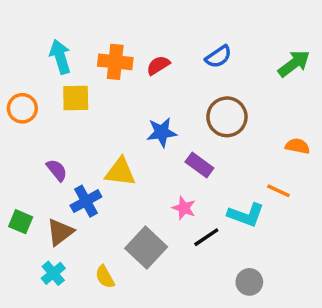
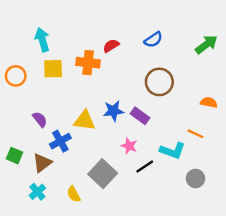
orange cross: (115, 62) -> (88, 63), moved
blue star: (162, 132) -> (113, 111), moved
gray circle: (249, 282) -> (196, 178), moved

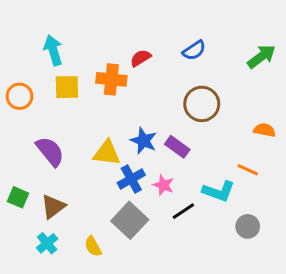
blue star: (113, 111) -> (144, 141), turned 30
purple semicircle: (40, 119) -> (50, 151), size x1.5
blue cross: (60, 141) -> (131, 179), moved

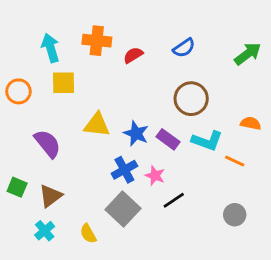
orange cross: (111, 79) -> (97, 41), moved
yellow triangle: (107, 153) -> (97, 125), moved
cyan L-shape: (219, 191) -> (207, 141), moved

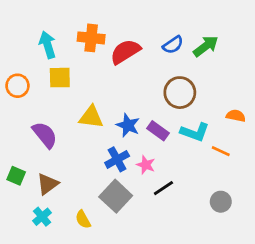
green arrow: (248, 54) -> (206, 46), moved
red semicircle: (133, 55) -> (125, 52), size x1.6

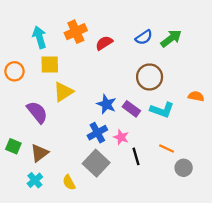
orange cross: (91, 38) -> (76, 32), turned -30
red semicircle: (125, 52) -> (104, 43), size x0.7
yellow triangle: (91, 117) -> (63, 92), moved, turned -40
orange line: (221, 151) -> (167, 148), moved
black line: (163, 188) -> (136, 156), turned -72

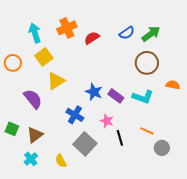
yellow square: (50, 65) -> (44, 57), turned -36
brown circle: (150, 77) -> (147, 63), moved
blue cross: (97, 133) -> (75, 115), moved, turned -30

